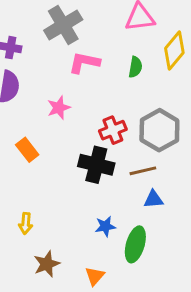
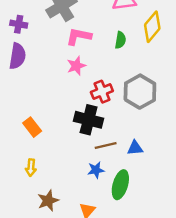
pink star: (59, 108) -> (76, 66), moved
orange rectangle: (27, 150) -> (32, 127), moved
brown line: (143, 171) -> (106, 145), moved

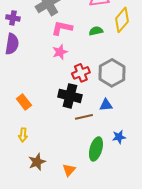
green semicircle: (120, 40) -> (96, 31), turned -112
blue triangle: (135, 148) -> (106, 105), moved
blue star: (96, 170) -> (119, 137), moved

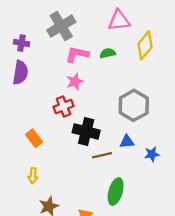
green semicircle: (96, 31) -> (108, 53), moved
red cross: (81, 73) -> (63, 107), moved
blue star: (119, 137) -> (152, 154), moved

